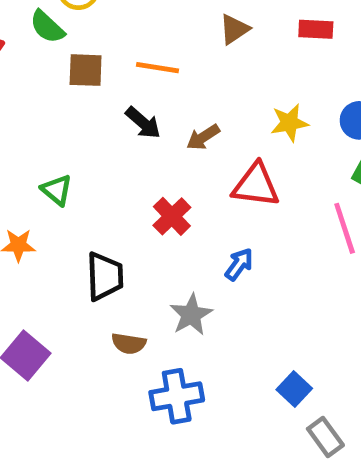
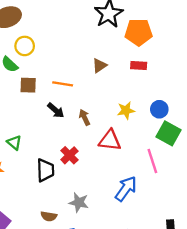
brown arrow: (203, 137) -> (84, 117), turned 98
blue arrow: (239, 264) -> (126, 189), moved, size x1.6
black trapezoid: (105, 276) -> (45, 170), moved
gray star: (191, 315) -> (79, 202), turned -30

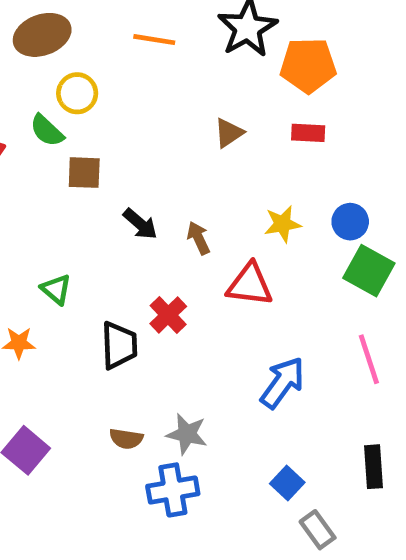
orange line: (63, 84) -> (154, 40), moved
pink line: (152, 161) -> (369, 359), moved
gray star: (79, 202) -> (187, 434), moved

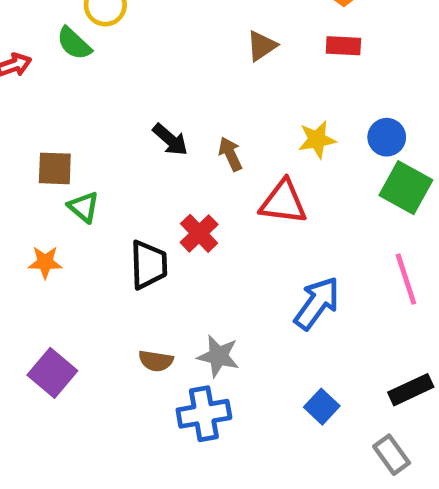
brown square: (84, 173) -> (55, 168), moved
black rectangle: (374, 467) -> (411, 390), turned 69
gray rectangle: (318, 530) -> (392, 455), moved

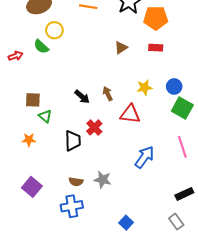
black arrow: (170, 140) -> (82, 97), moved
blue square: (322, 407) -> (126, 223), moved
blue cross: (204, 414) -> (72, 206), moved

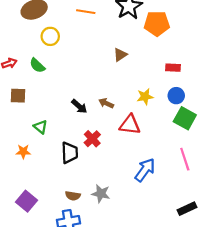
green semicircle: (41, 47) -> (37, 65), moved
red rectangle: (156, 48) -> (173, 68), moved
brown arrow: (108, 94) -> (106, 103), turned -40
brown square: (33, 100) -> (18, 96), moved

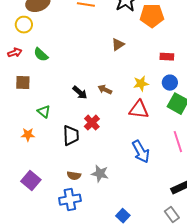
yellow circle: (50, 36) -> (24, 25), moved
red triangle: (130, 125) -> (139, 110), moved
blue arrow: (145, 170) -> (141, 152), turned 115

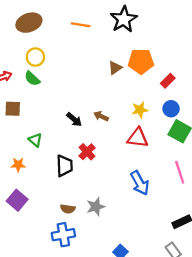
orange pentagon: (152, 16) -> (141, 61), moved
yellow circle: (24, 25) -> (35, 57), moved
red rectangle: (167, 57) -> (168, 81), turned -48
gray star: (100, 174) -> (96, 207), turned -30
purple square: (31, 181) -> (17, 200), moved

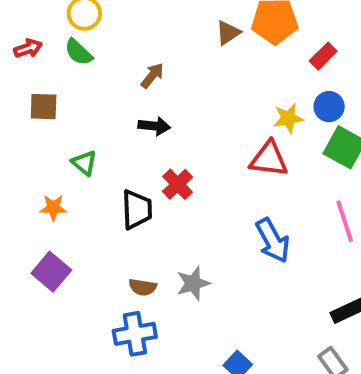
yellow star: (140, 110) -> (288, 118), moved
brown arrow: (101, 116) -> (152, 75), moved, turned 104
black arrow: (74, 119) -> (154, 126), turned -35

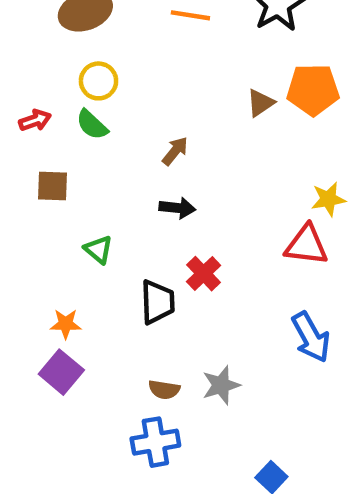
orange star: (53, 208) -> (66, 324), moved

